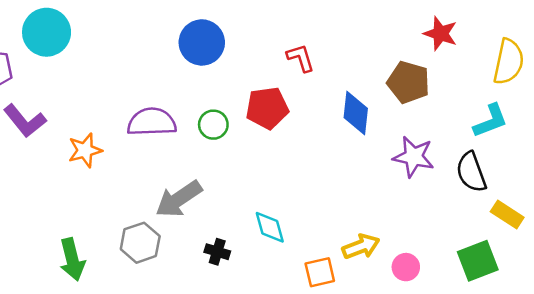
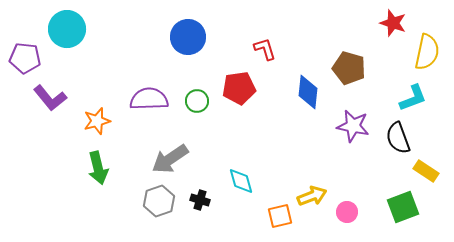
red star: (440, 34) -> (393, 23), moved
gray hexagon: (140, 243) -> (159, 201), moved
green arrow: (72, 259) -> (98, 168), moved

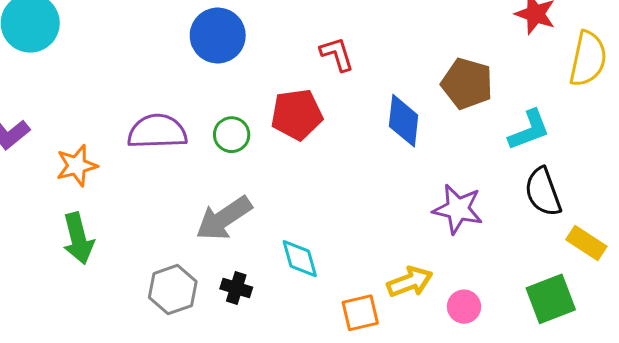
cyan L-shape: (413, 98) -> (529, 130), moved
purple star: (353, 126) -> (458, 209), moved
gray arrow: (170, 159) -> (224, 218), moved

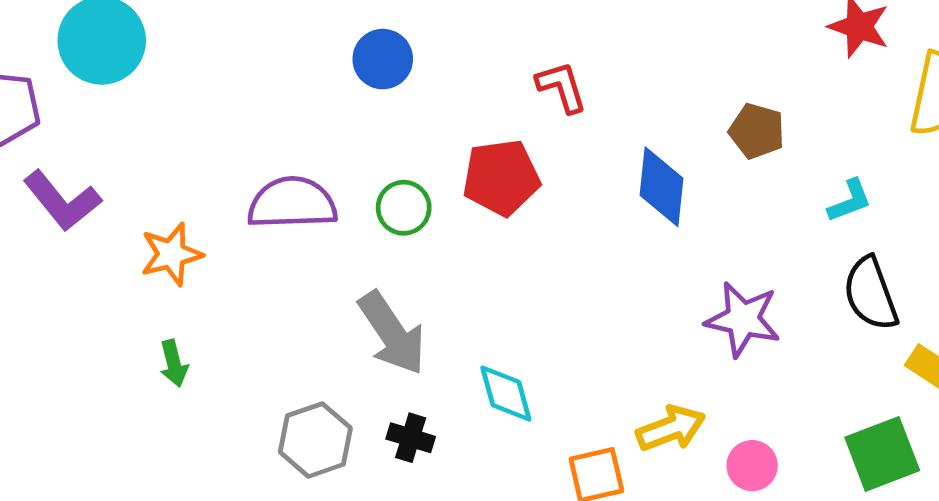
blue circle: (218, 35) -> (383, 59), size x0.7
brown pentagon: (467, 84) -> (757, 131), size x0.7
cyan L-shape: (529, 130) -> (850, 201), size x0.7
gray arrow: (224, 218) -> (392, 333), turned -90
green arrow: (78, 238) -> (174, 363), size x0.6

